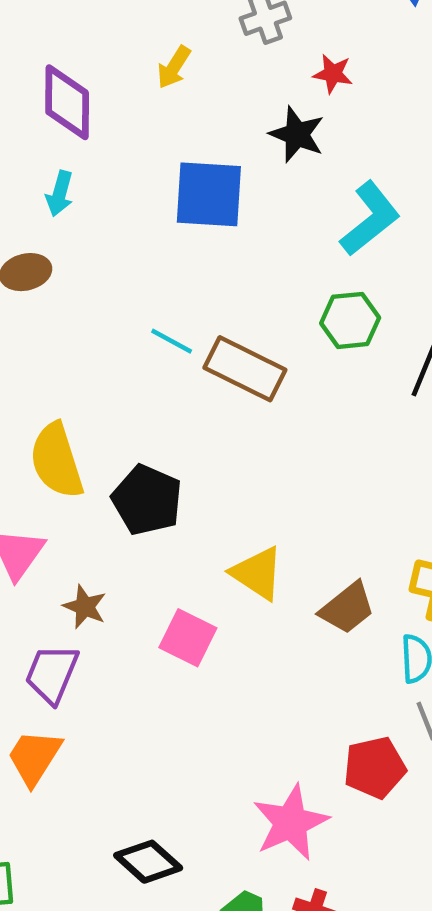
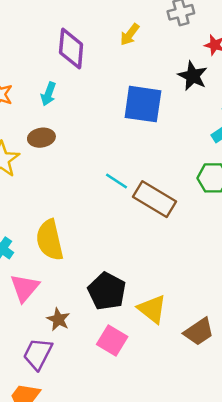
cyan arrow: (60, 194) -> (48, 94), moved
black pentagon: (147, 500) -> (107, 291), moved

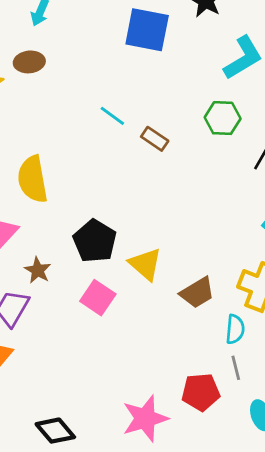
brown rectangle: (155, 199) -> (155, 139), size x0.6

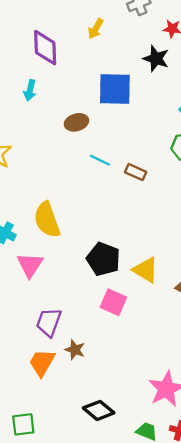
brown ellipse: (29, 62) -> (76, 122), moved
brown star: (38, 270) -> (75, 350), moved

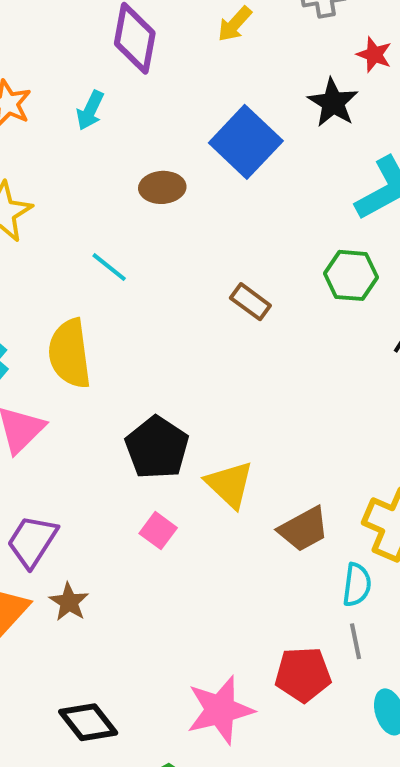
blue square: (115, 89) -> (246, 142), turned 30
cyan line: (100, 160) -> (109, 267), moved
pink square: (113, 302) -> (158, 531), size x0.7

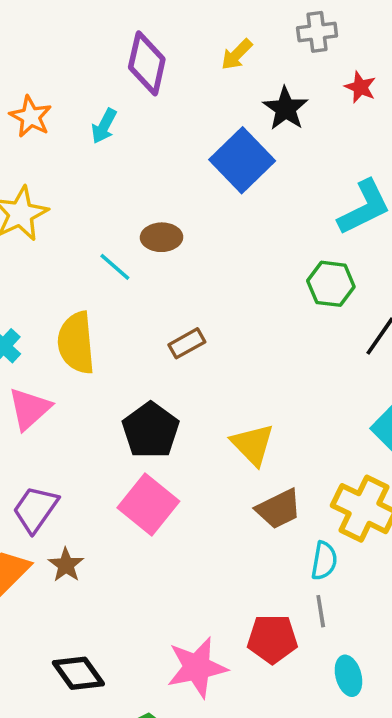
black star: (333, 103) -> (286, 108), moved
brown ellipse: (162, 187) -> (162, 237), moved
brown rectangle: (250, 302) -> (187, 343), moved, turned -68
yellow triangle: (230, 484) -> (253, 444), moved
pink square: (158, 531) -> (148, 504), size x1.8

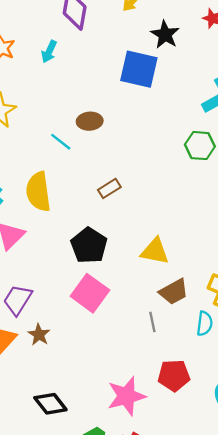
blue square: (242, 160) -> (139, 69), turned -30
yellow triangle: (253, 444) -> (155, 251), turned -32
gray line: (321, 611) -> (152, 322), moved

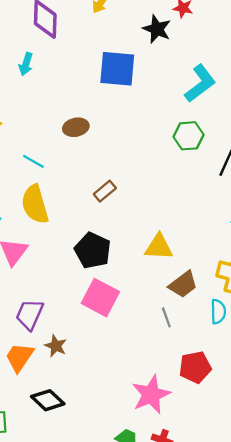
black star: (165, 34) -> (157, 29), moved
cyan line: (61, 142) -> (33, 161), moved
black diamond: (50, 404) -> (48, 400), moved

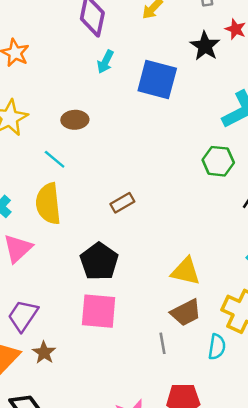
cyan arrow: (26, 64) -> (105, 62), moved
brown ellipse: (76, 127) -> (75, 120), moved
yellow triangle: (159, 247) -> (186, 271), moved
pink square: (100, 298) -> (99, 311), turned -33

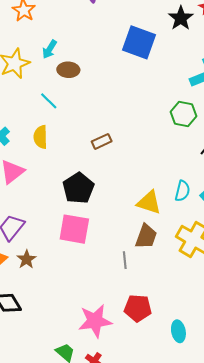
cyan arrow: (105, 62) -> (50, 49), moved
yellow semicircle: (48, 204) -> (40, 137), size x0.7
brown trapezoid: (186, 313) -> (146, 236), turned -48
cyan semicircle: (217, 347) -> (182, 191), moved

